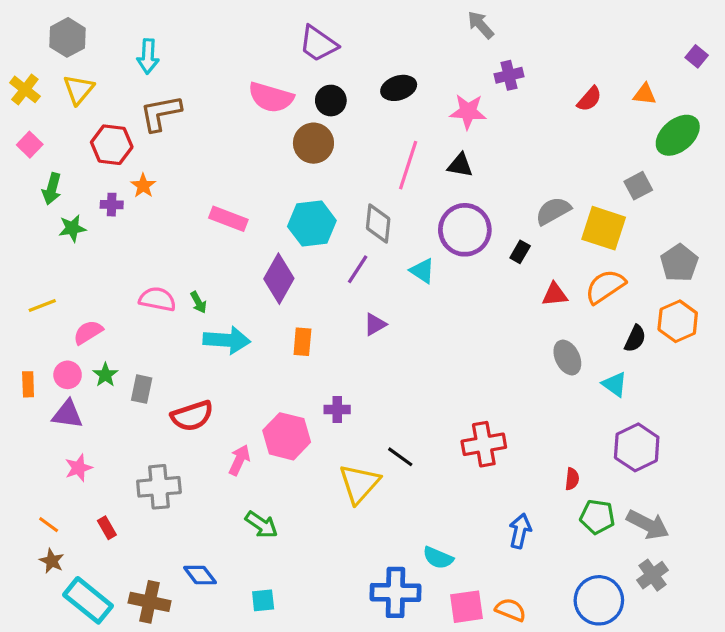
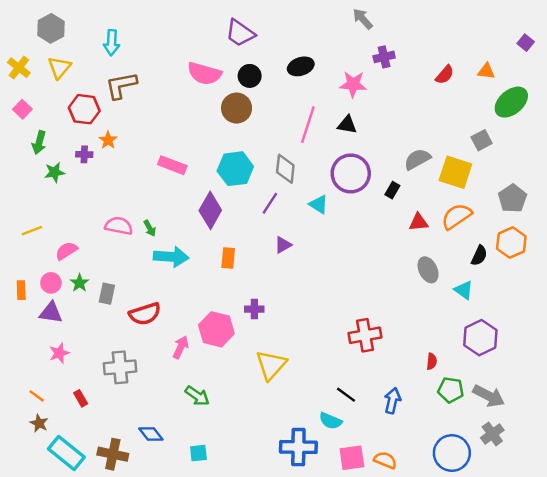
black line: (400, 457) -> (346, 395), moved

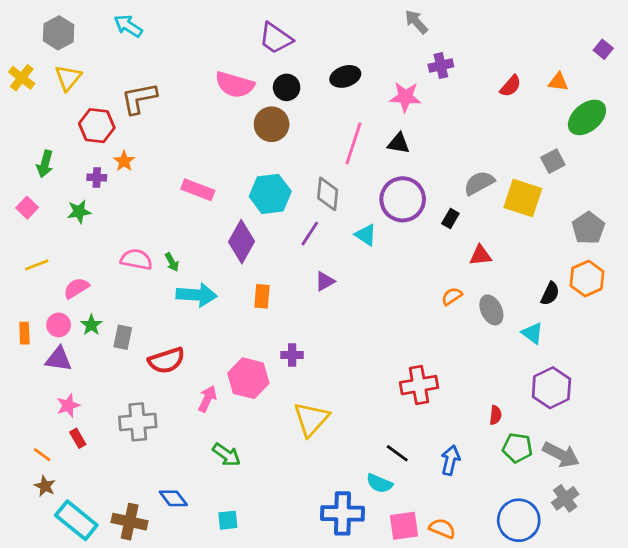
cyan arrow: (112, 43) -> (128, 26), moved, turned 120
pink square: (22, 109) -> (27, 208), moved
green star: (55, 172) -> (79, 212), moved
orange semicircle: (457, 216) -> (452, 296), moved, size x0.6
red rectangle: (81, 398) -> (78, 438), moved

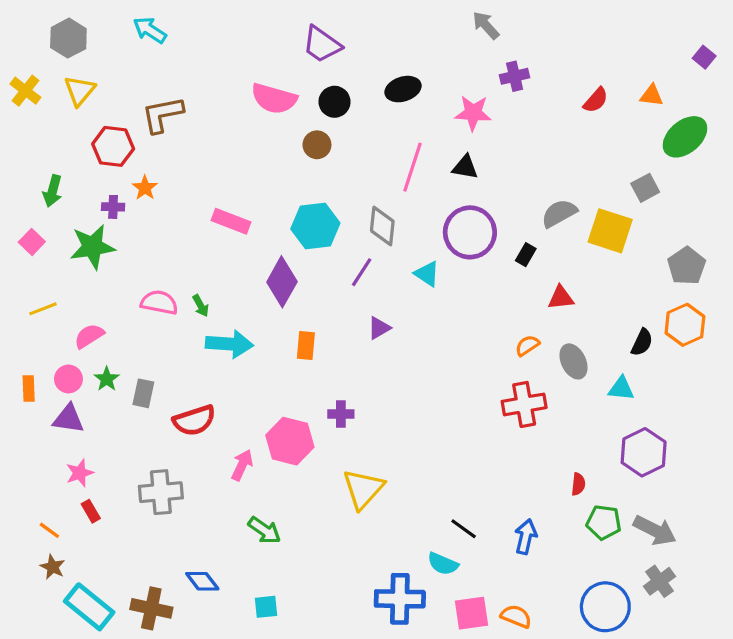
brown circle: (272, 124) -> (317, 145), size x0.7
green star: (79, 212) -> (92, 247), size x1.6
cyan triangle: (532, 333) -> (621, 389), turned -30
red cross: (419, 385) -> (524, 404), moved

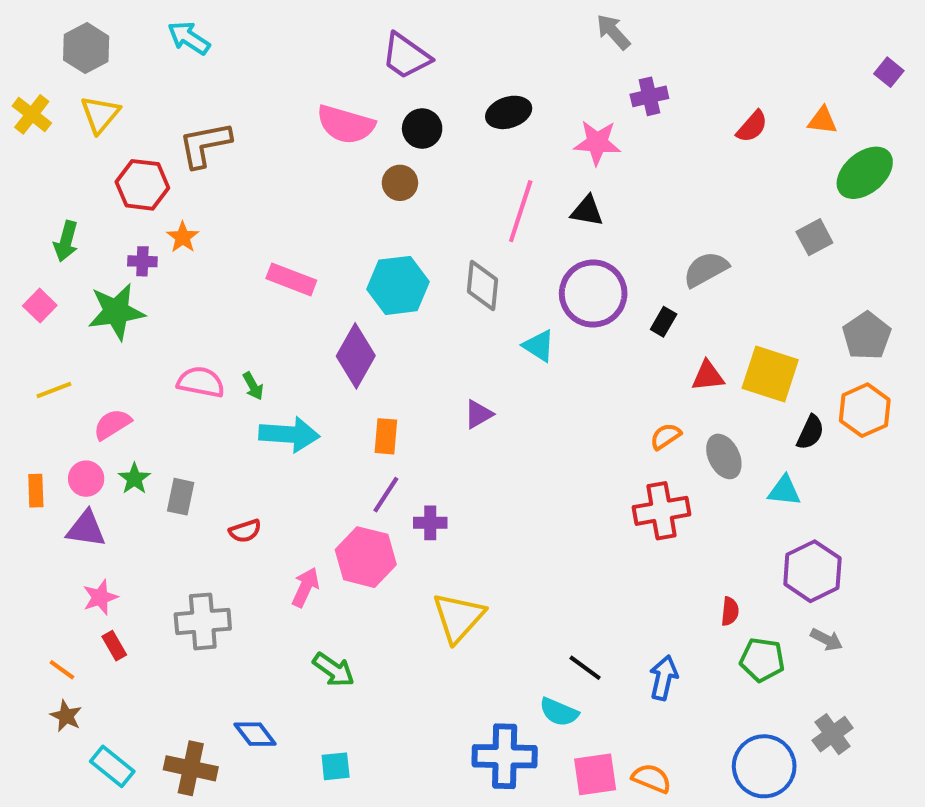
yellow square: (610, 231) -> (770, 374), moved
purple line: (362, 272) -> (386, 495), moved
red semicircle: (194, 420) -> (245, 531), size x0.6
gray arrow: (655, 530) -> (827, 640), moved, size x0.6
cyan rectangle: (89, 607) -> (112, 766), size x0.7

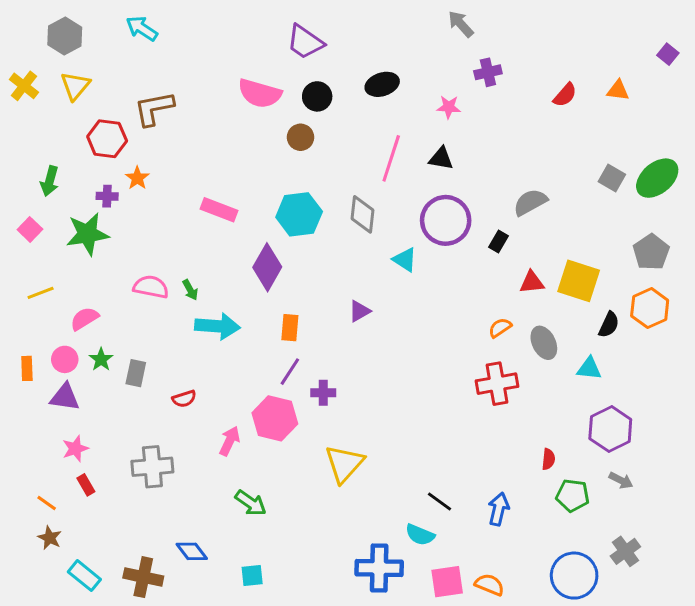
pink star: (597, 143) -> (449, 107), size x0.7
green ellipse: (865, 173) -> (657, 178), moved
gray square: (814, 237) -> (612, 178), turned -32

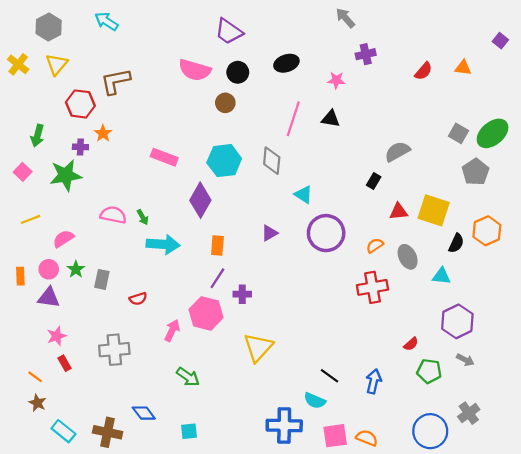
purple circle: (446, 220) -> (326, 233), moved
gray pentagon: (651, 252) -> (476, 172), moved
red semicircle: (548, 459) -> (411, 344), turned 42

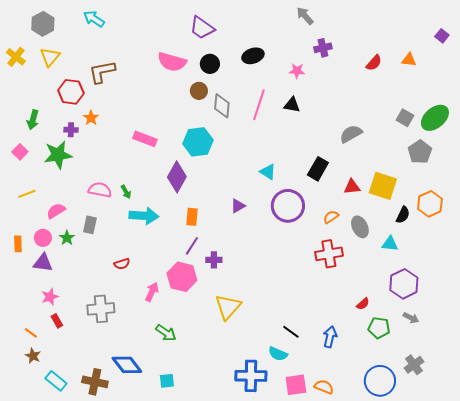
gray diamond: (272, 161) -> (222, 106), moved
black rectangle: (374, 181) -> (318, 169), moved, size x1.6
gray rectangle: (102, 279) -> (90, 225), moved
blue diamond: (144, 413) -> (127, 365), size x1.4

